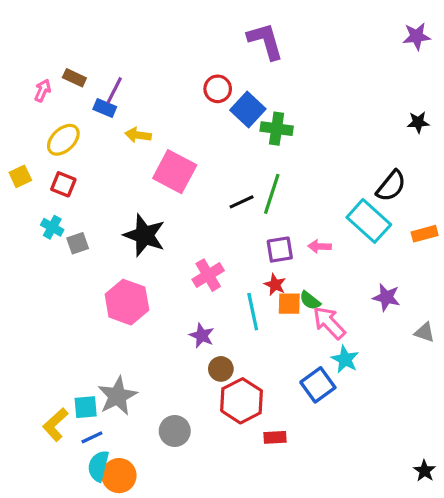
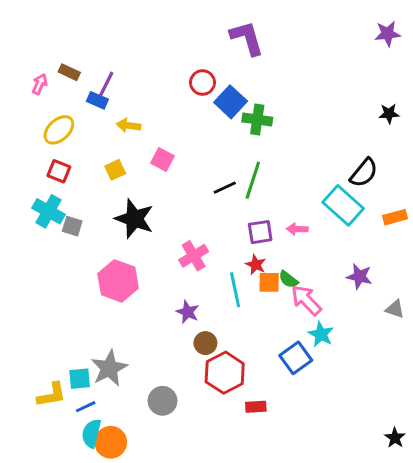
pink square: (175, 172) -> (163, 159), size x0.6
yellow square: (20, 176) -> (115, 170), moved
cyan cross: (52, 227) -> (49, 211), size x1.5
gray square: (78, 243) -> (72, 226), turned 36
yellow L-shape: (55, 425) -> (51, 395), turned -148

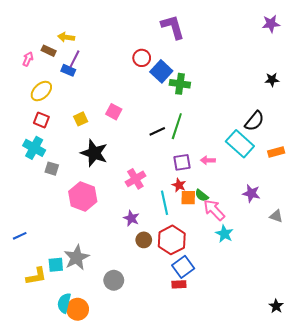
yellow arrow: (128, 125) -> (66, 37), moved
gray square: (72, 226) -> (52, 169), moved
blue square: (296, 358) -> (183, 267), moved
red hexagon: (225, 373) -> (172, 240), moved
blue line: (86, 407) -> (20, 236), moved

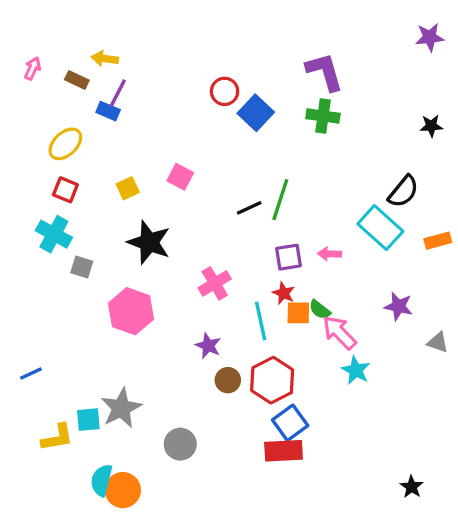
purple L-shape: (173, 27) -> (325, 72), moved
pink arrow: (28, 59) -> (33, 68), moved
green cross: (180, 84) -> (323, 116), moved
red rectangle: (179, 284) -> (284, 451), size x1.6
black star: (276, 306) -> (412, 487), moved

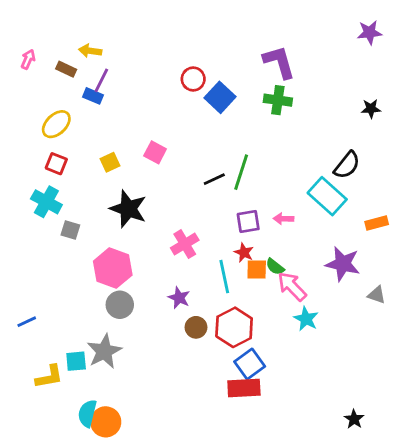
orange rectangle: (438, 241) -> (377, 223), moved
purple star: (398, 306) -> (343, 264), size x1.4
gray circle: (180, 444) -> (120, 305), moved

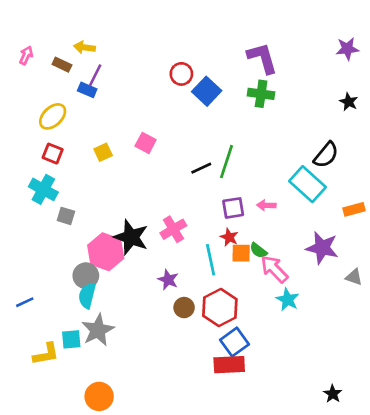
purple star: (370, 32) -> (347, 49), moved
black star: (371, 109) -> (349, 102), turned 30
black star: (128, 209) -> (131, 237), moved
gray circle: (120, 305) -> (86, 276), moved
cyan semicircle: (87, 413) -> (87, 296), moved

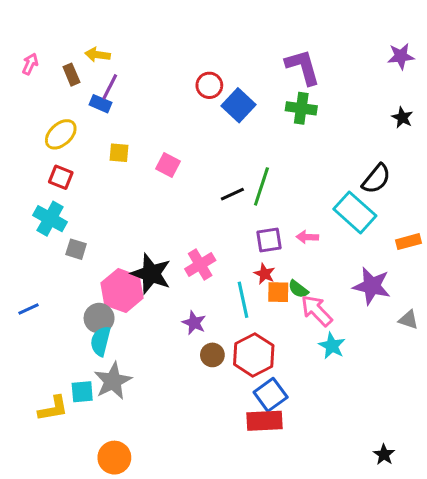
brown rectangle: (62, 65) -> (71, 75), turned 42
yellow square: (103, 152) -> (119, 153), moved, turned 30
blue line: (25, 302) -> (29, 309), moved

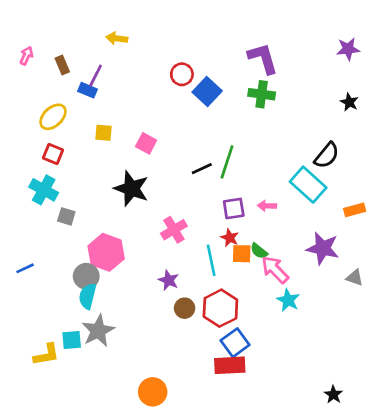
yellow arrow: (98, 55) -> (117, 38), moved
black star: (151, 274) -> (131, 189), moved
orange circle: (114, 458) -> (153, 392), moved

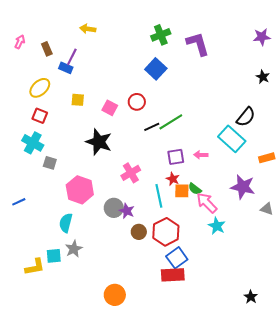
red circle: (182, 74) -> (137, 102), moved
green cross: (262, 94) -> (161, 35), moved, turned -30
green line: (227, 162) -> (171, 122), turned 40
gray circle: (86, 276) -> (114, 208), moved
gray star: (98, 331) -> (74, 249), size x0.7

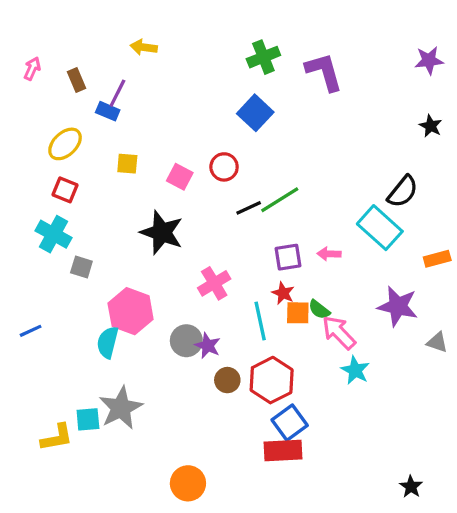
cyan semicircle: (66, 223) -> (108, 342), moved
gray star: (74, 249) -> (121, 408), size x1.5

